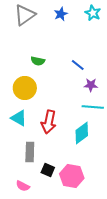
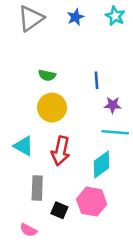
blue line: (78, 65) -> (97, 80), turned 48
yellow circle: (25, 88) -> (52, 108), moved
pink hexagon: (72, 176) -> (92, 202), moved

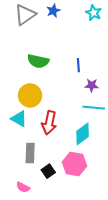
blue star: (76, 17) -> (53, 11), moved
green semicircle: (47, 75) -> (38, 61), size x1.5
yellow circle: (52, 108) -> (30, 95), moved
black square: (59, 210) -> (48, 171), turned 32

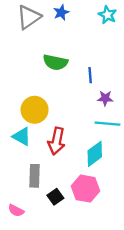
green semicircle: (38, 61) -> (55, 62), moved
pink semicircle: (23, 187) -> (16, 211), moved

